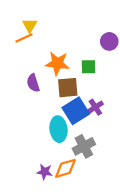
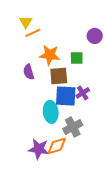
orange line: (24, 38) -> (33, 33), moved
blue square: (76, 111) -> (66, 96), turned 35
purple star: (45, 172) -> (39, 149), size x1.5

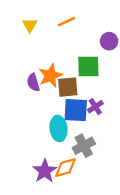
orange line: (33, 33) -> (67, 22), moved
orange star: (50, 55) -> (50, 76), moved, turned -30
green square: (77, 58) -> (88, 66), size x1.5
purple star: (39, 149) -> (45, 171), turned 30

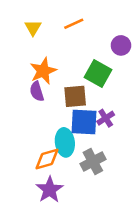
green square: (88, 66) -> (98, 74), turned 30
orange star: (50, 76) -> (43, 71), moved
orange diamond: (65, 168) -> (47, 159), moved

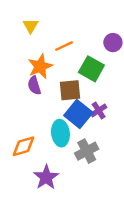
orange line: (74, 24) -> (64, 46), moved
blue square: (84, 122) -> (78, 114), turned 36
orange diamond: (47, 159) -> (23, 146), moved

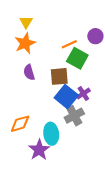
orange line: (64, 46) -> (69, 44), moved
orange star: (40, 66) -> (25, 43), moved
cyan ellipse: (60, 133) -> (51, 134), moved
gray cross: (87, 151) -> (74, 116), moved

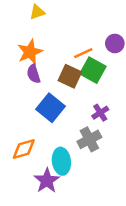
yellow triangle: (26, 22) -> (37, 12), moved, turned 40
purple semicircle: (29, 72) -> (34, 74), moved
brown square: (59, 76) -> (70, 76), moved, turned 30
blue square: (66, 97) -> (51, 108), moved

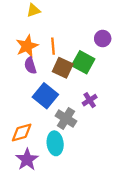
orange line: (83, 53) -> (53, 46), moved, turned -70
gray cross: (89, 139) -> (66, 118), moved, turned -30
purple star: (47, 181) -> (27, 160), moved

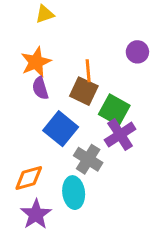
orange line: (53, 46) -> (88, 71), moved
green square: (83, 62) -> (114, 110), moved
purple cross: (90, 100) -> (120, 135), size x1.5

